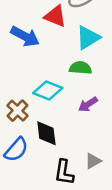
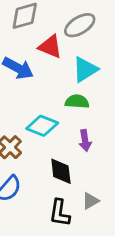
purple arrow: (88, 104) -> (85, 140), turned -66
black diamond: (46, 133) -> (61, 171), moved

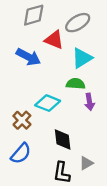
purple arrow: (85, 140) -> (89, 102), moved

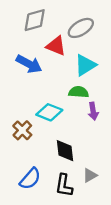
blue semicircle: (21, 153) -> (30, 179), moved

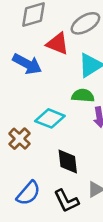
black L-shape: (64, 185) -> (66, 201), turned -35

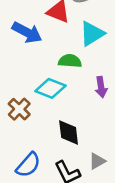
green semicircle: (83, 96) -> (70, 61), moved

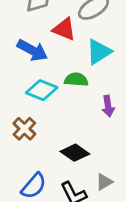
cyan diamond: (50, 88) -> (42, 90), moved
black diamond: (69, 132) -> (75, 153), turned -48

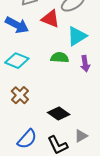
blue arrow: (32, 50) -> (17, 25), moved
cyan diamond: (42, 90) -> (17, 61), moved
purple arrow: (108, 106) -> (85, 64), moved

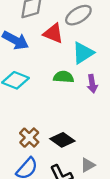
brown cross: (20, 95) -> (29, 138), moved

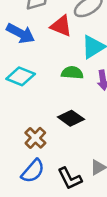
black diamond: (62, 140) -> (71, 118), moved

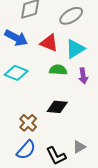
red triangle: (61, 26) -> (49, 43), moved
black diamond: (71, 118) -> (57, 107), turned -30

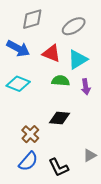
gray triangle: (79, 147) -> (90, 155), moved

